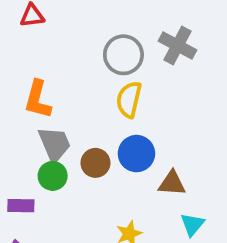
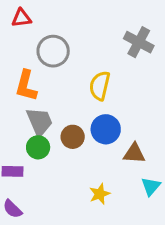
gray circle: (123, 55) -> (53, 51), moved

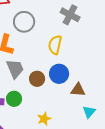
gray cross: (139, 42) -> (70, 15), moved
green circle: (38, 147) -> (14, 99), moved
yellow star: (100, 194) -> (44, 119), moved

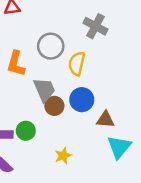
gray circle: (24, 22) -> (51, 46), moved
gray trapezoid: (15, 69) -> (44, 90), moved
cyan triangle: (89, 112) -> (119, 147), size x1.5

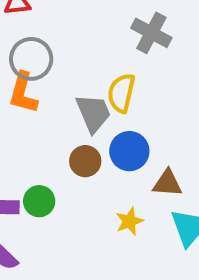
gray circle: (51, 46) -> (31, 59), moved
gray trapezoid: (44, 90) -> (93, 113), moved
yellow star: (63, 156) -> (129, 221), moved

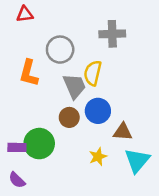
gray cross: (151, 33) -> (112, 34), turned -30
gray circle: (31, 59) -> (60, 50), moved
green circle: (39, 201) -> (39, 144), size x1.5

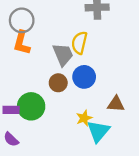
gray circle: (60, 50) -> (22, 20), moved
brown triangle: (123, 132) -> (116, 104), moved
cyan triangle: (137, 161) -> (98, 131), moved

